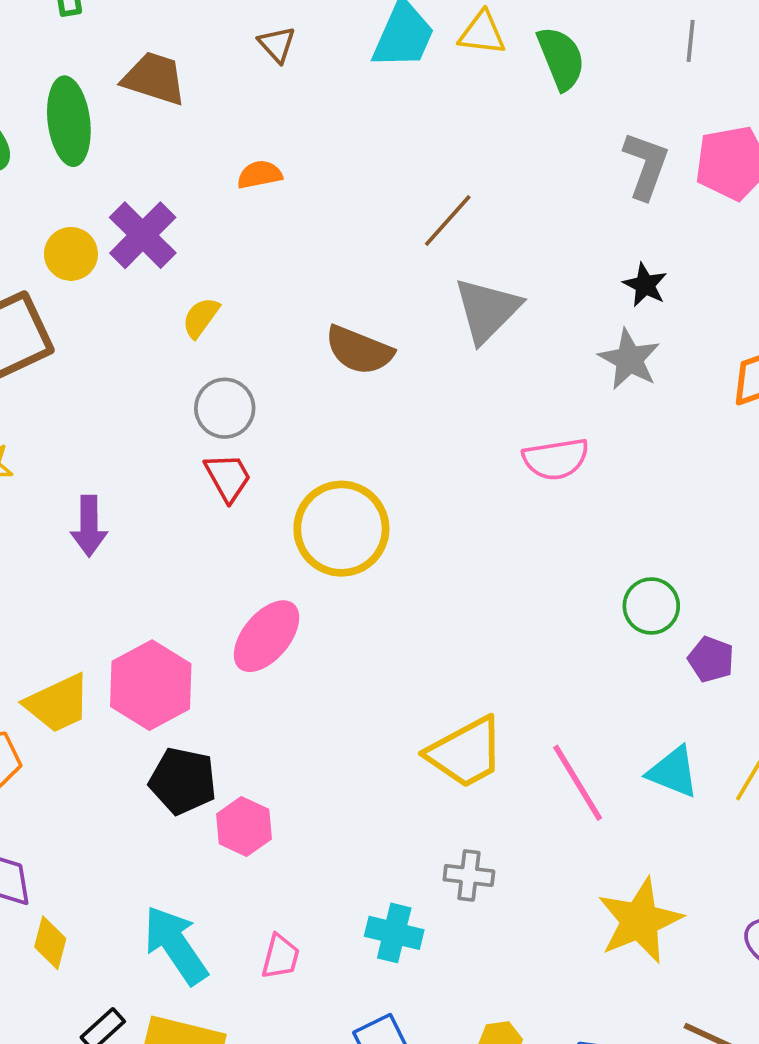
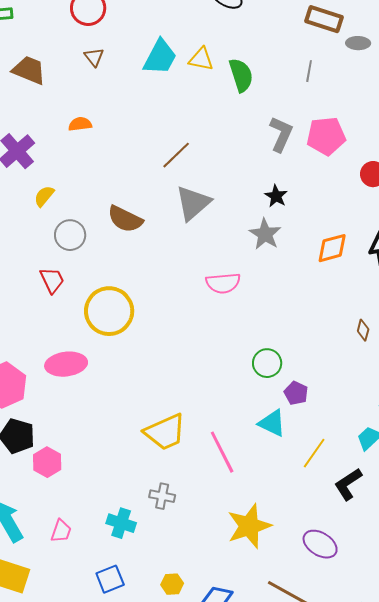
gray circle: (225, 408) -> (70, 235), moved
pink ellipse: (267, 636) -> (66, 364), turned 39
cyan triangle: (673, 772) -> (272, 423), moved

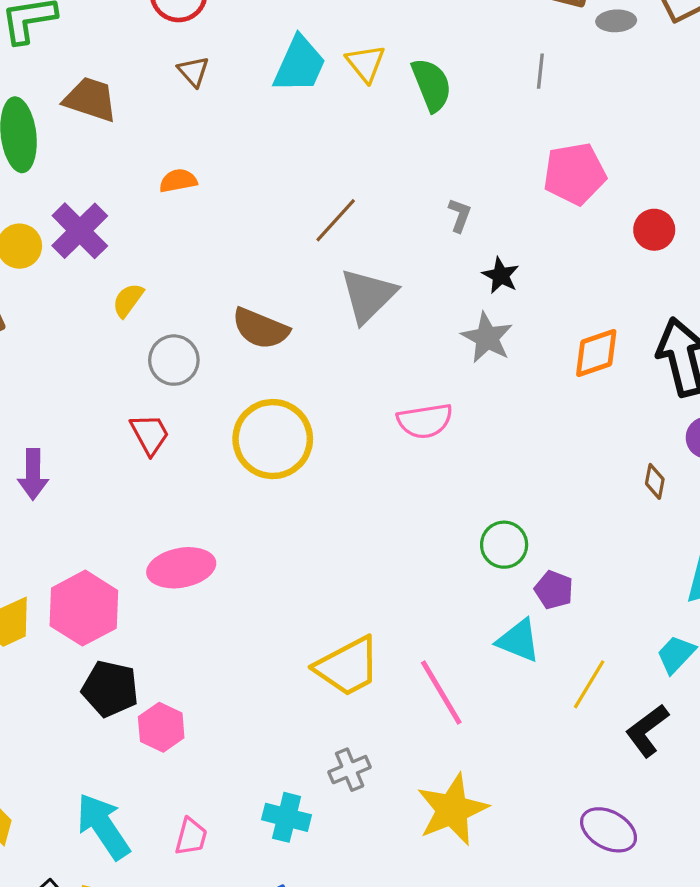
yellow triangle: (201, 59) -> (366, 63), turned 44
gray L-shape: (281, 134) -> (460, 215), moved, size x0.6
yellow circle: (109, 311) -> (273, 439), moved
gray cross: (162, 496) -> (350, 770), turned -30
yellow star: (249, 526) -> (452, 810), moved

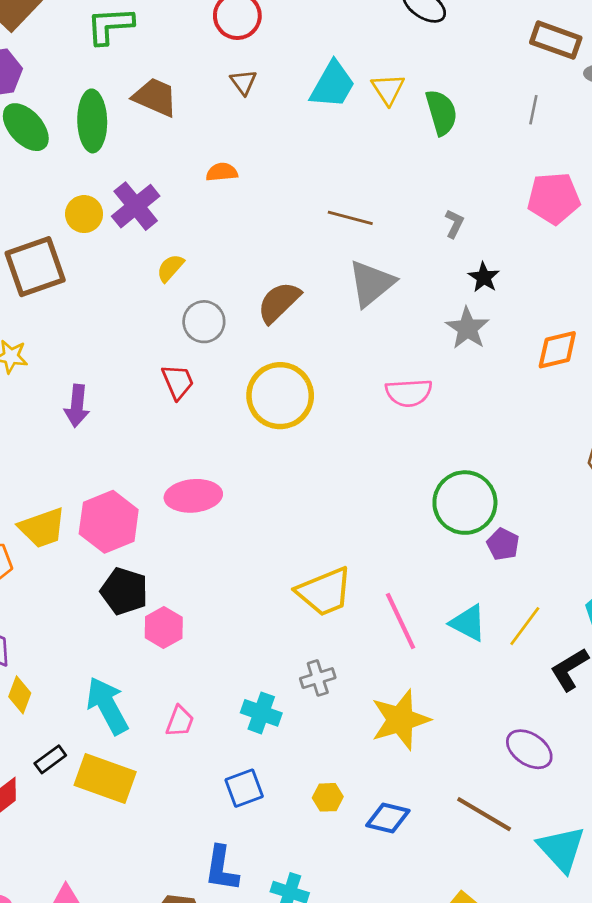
brown line: (336, 220) -> (350, 218), turned 57
brown semicircle: (261, 328) -> (279, 302), turned 108
green circle: (504, 545) -> (465, 503), size x1.6
cyan triangle: (518, 641) -> (468, 623), moved

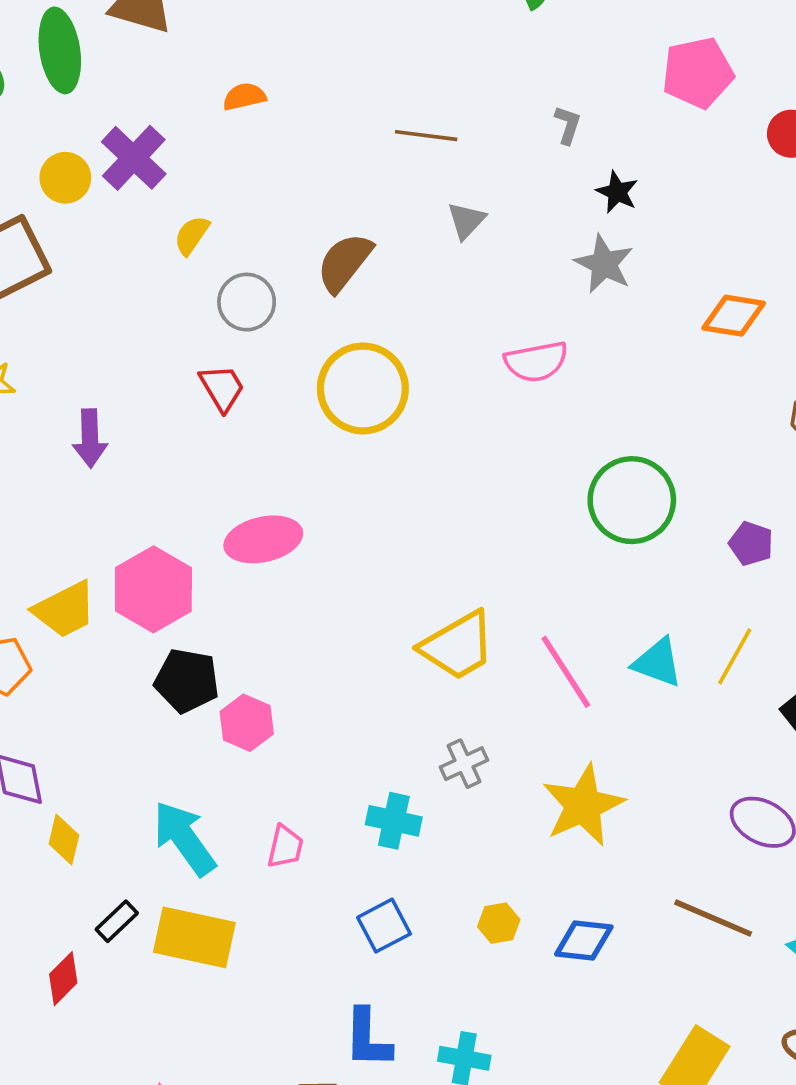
gray triangle: (371, 283) -> (466, 220), size x0.6
orange diamond: (557, 350) -> (734, 316), moved, turned 30
purple pentagon: (503, 544) -> (751, 544), moved

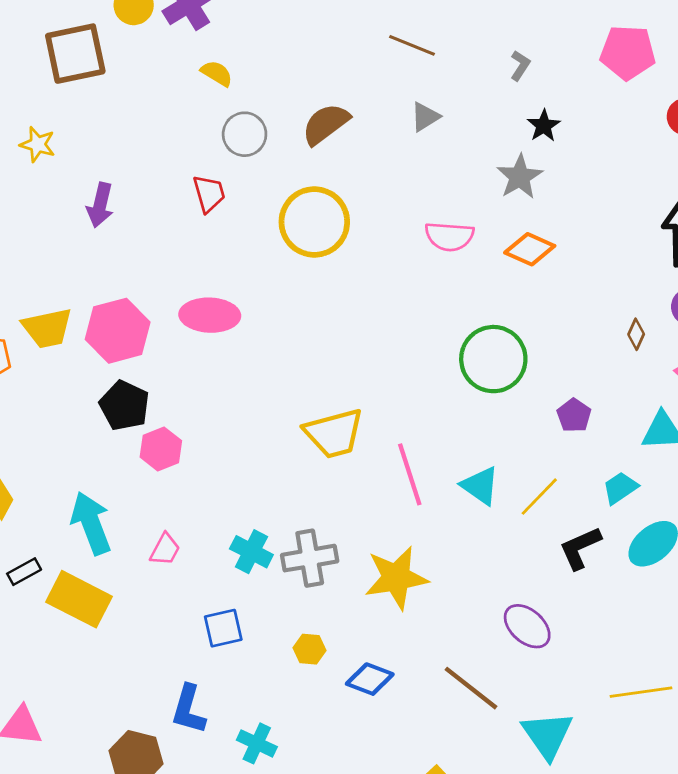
yellow semicircle: (192, 235) -> (217, 73), turned 72
orange diamond: (734, 316) -> (530, 249), moved
gray cross: (464, 764) -> (310, 558), moved, size x1.5

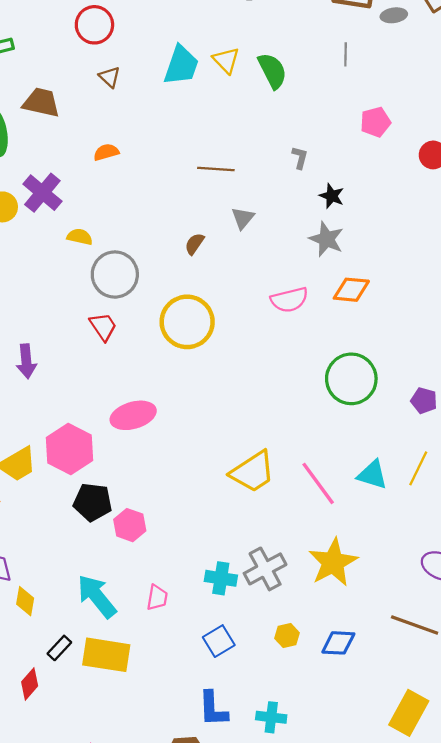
pink pentagon: (628, 52) -> (375, 122), size x0.7
brown semicircle: (326, 124) -> (195, 244), moved, size x0.6
gray circle: (245, 134) -> (115, 275), size x1.4

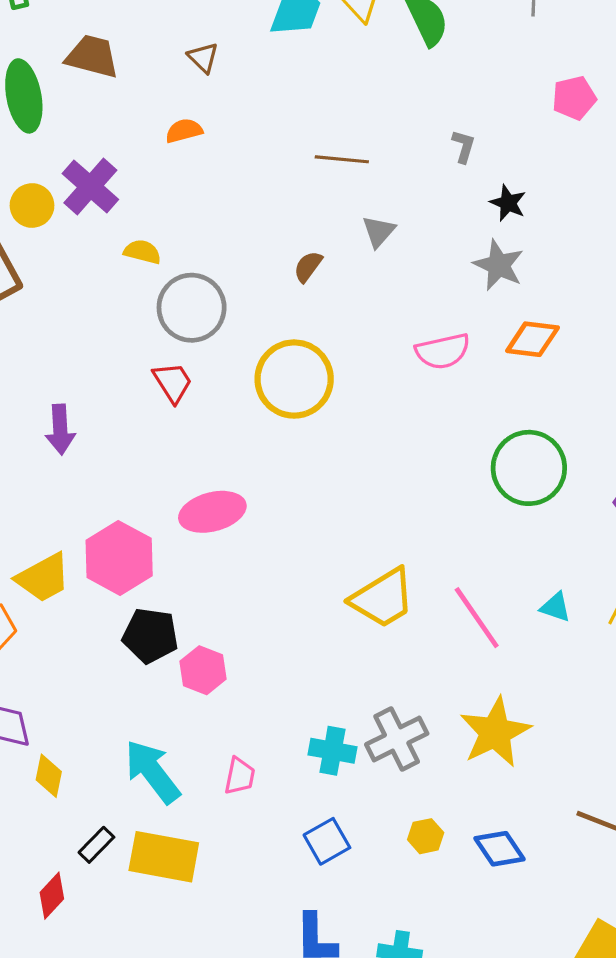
brown triangle: (110, 77) -> (203, 58), moved
cyan triangle: (372, 475) -> (555, 607), size x0.7
blue diamond: (338, 643) -> (500, 849), turned 52

